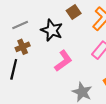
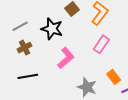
black line: (14, 69) -> (28, 76), moved, turned 72

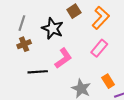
gray line: (20, 26) -> (22, 23), turned -49
black line: (28, 76) -> (38, 72), moved

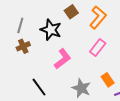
black line: (38, 72) -> (39, 87), moved, turned 60

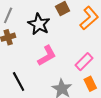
pink rectangle: (98, 48) -> (84, 62), moved

